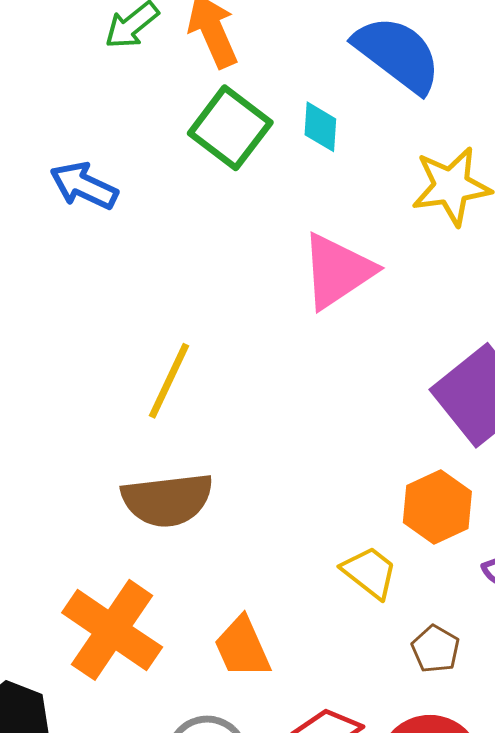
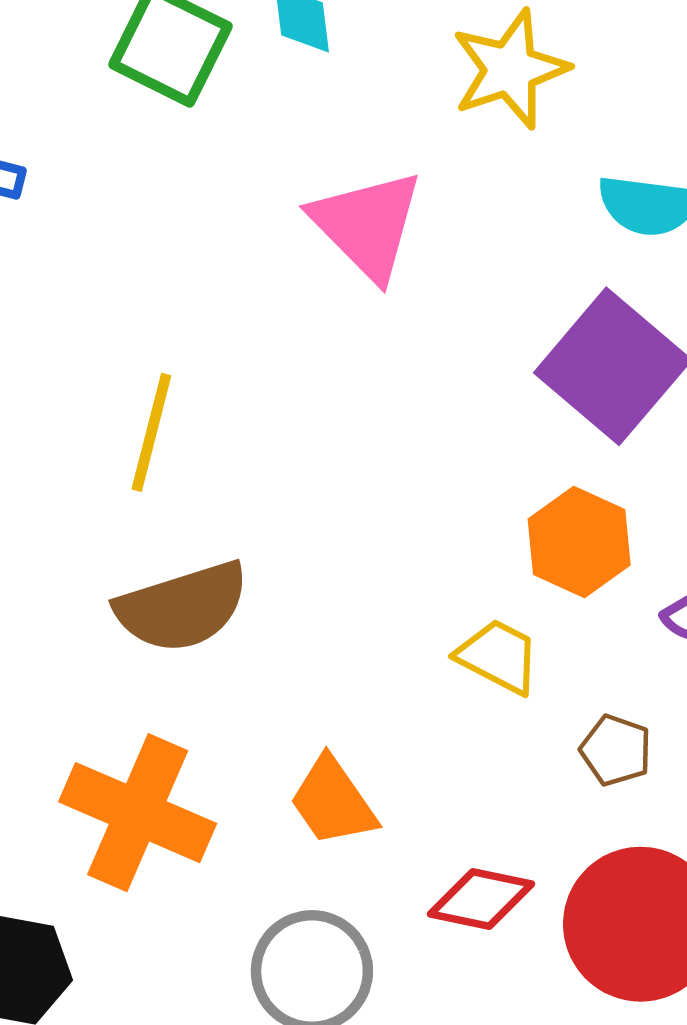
pink triangle: (337, 271) -> (367, 225), turned -30

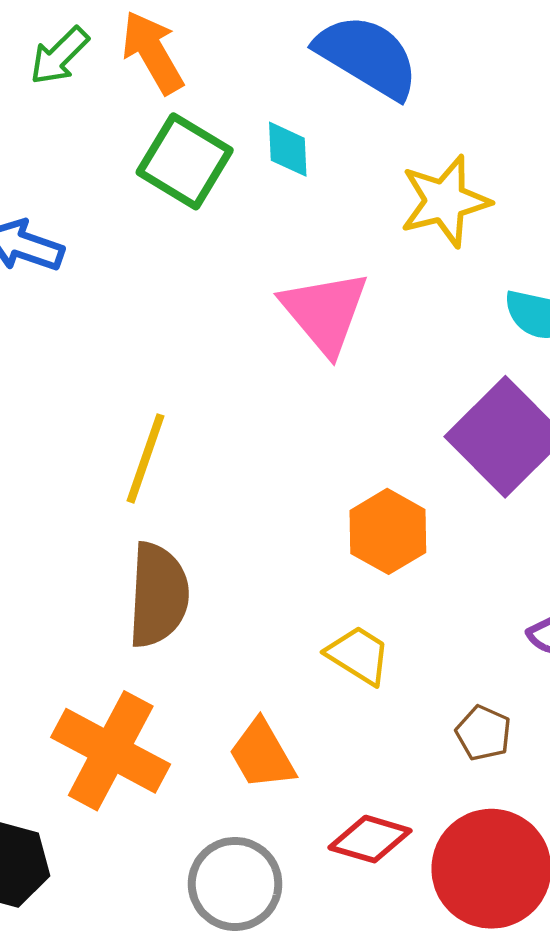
orange hexagon: (579, 542) -> (388, 531), moved
brown semicircle: (182, 607) -> (158, 595), turned -74
yellow trapezoid: (498, 656) -> (358, 655), moved

